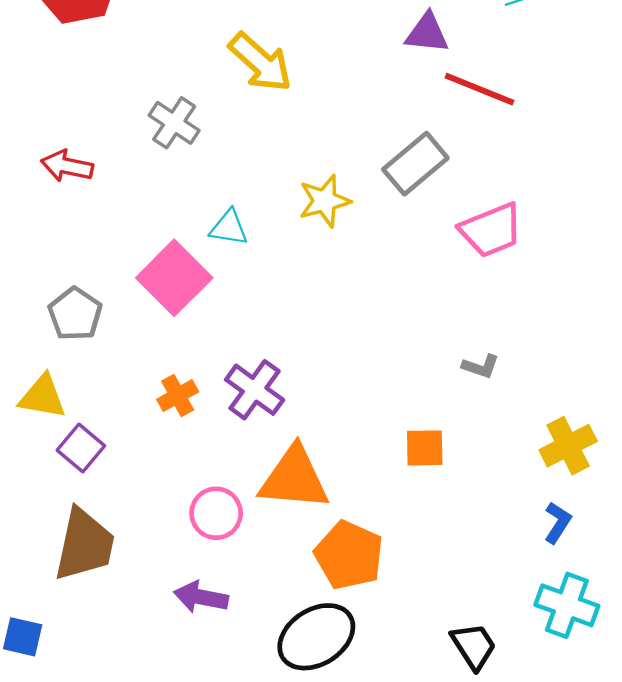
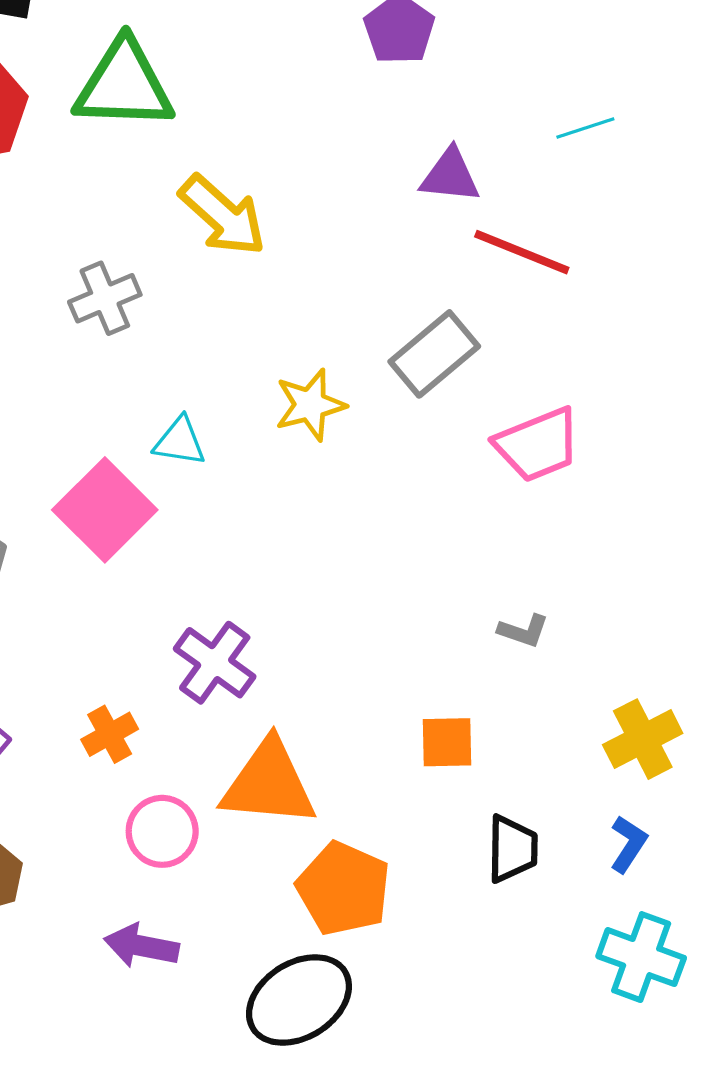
gray cross: (174, 123) -> (105, 298), turned 33
orange cross: (178, 396) -> (110, 734), moved
black trapezoid: (474, 646) -> (512, 849), moved, turned 34

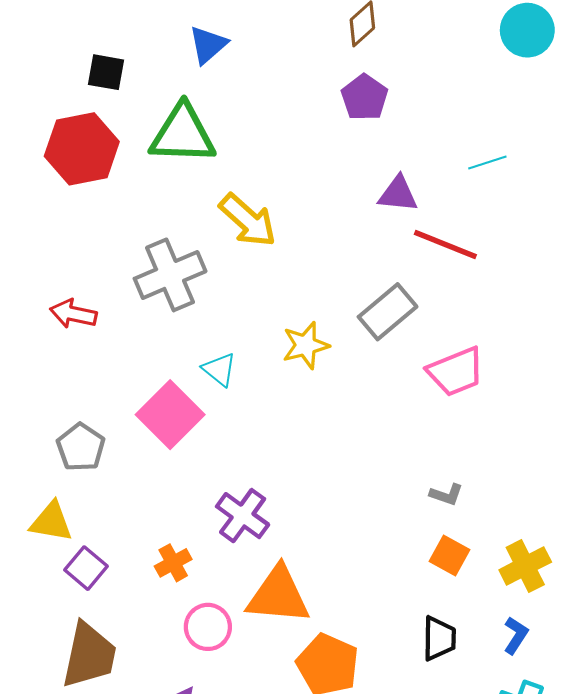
gray cross: (105, 298) -> (170, 275), size x1.5
cyan triangle: (180, 441) -> (219, 370), turned 30
orange square: (447, 742) -> (450, 555), moved, turned 30

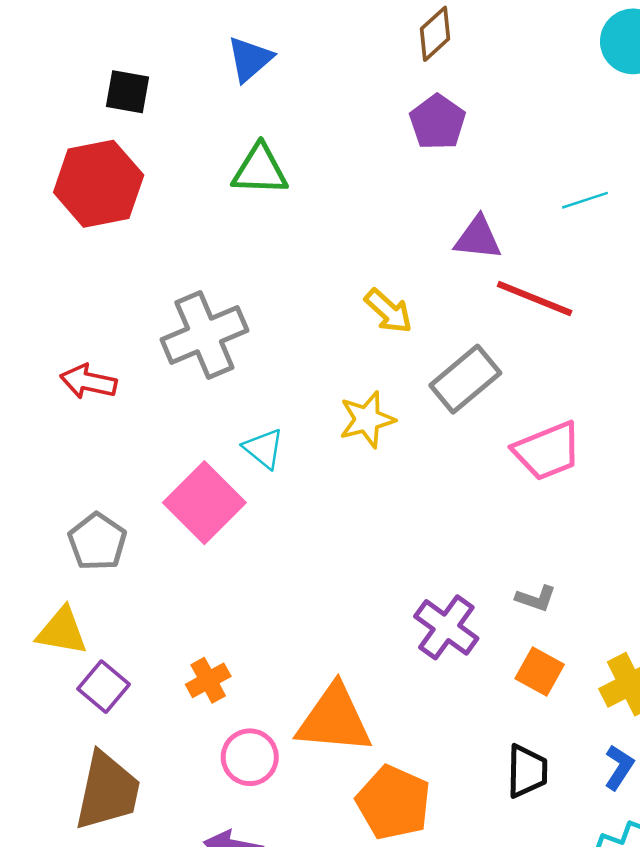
green triangle: (183, 134) -> (260, 170), moved, size x0.7
yellow arrow: (248, 220) -> (388, 311), moved, size x0.7
purple cross: (243, 516) -> (446, 627), moved

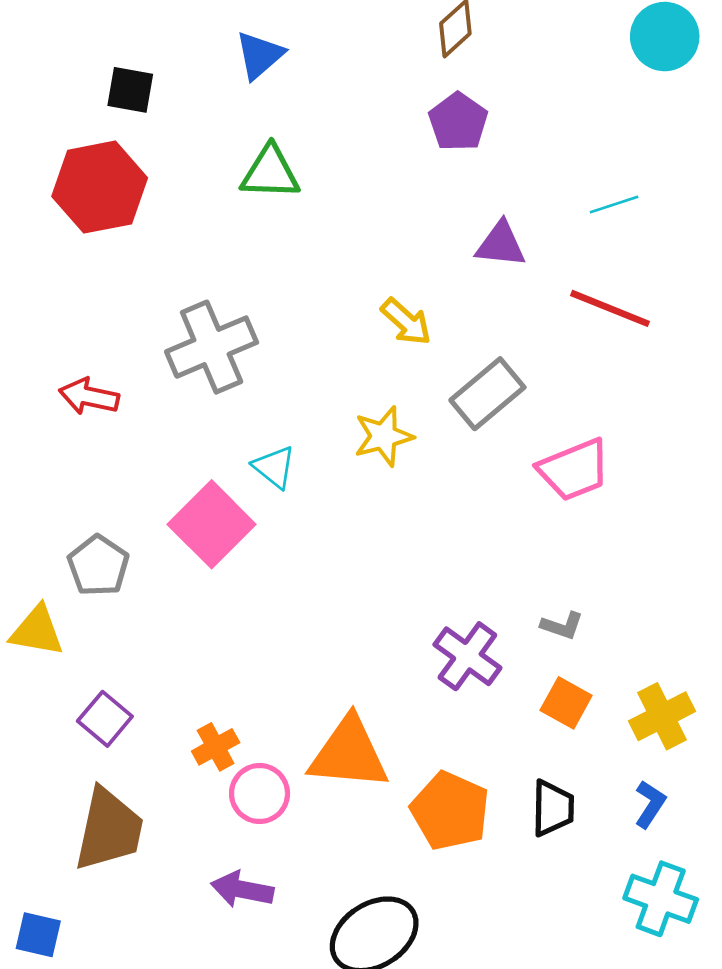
red line: (535, 298) -> (610, 308), moved
yellow triangle: (62, 631) -> (37, 631), moved
orange cross: (208, 680) -> (216, 747), moved
orange pentagon: (393, 803) -> (450, 811), moved

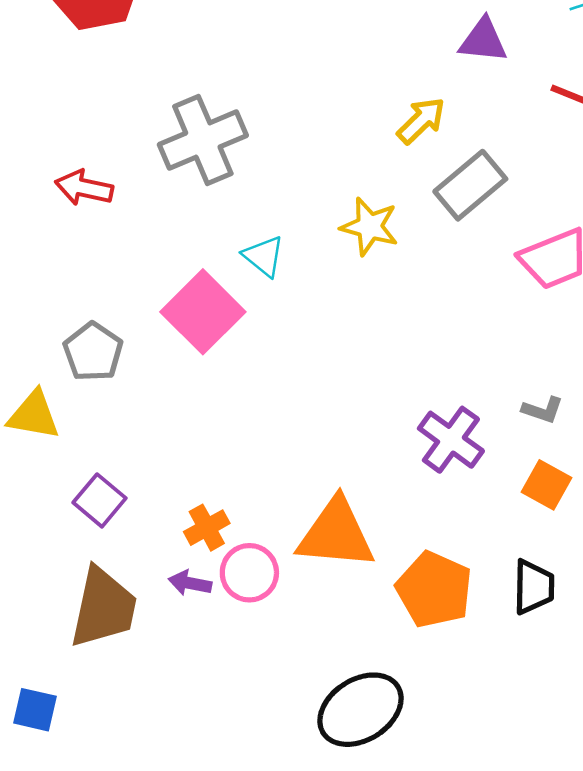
yellow arrow: (406, 322) -> (421, 121), moved, turned -86
yellow star: (383, 436) -> (370, 227), turned 30
purple arrow: (242, 889) -> (190, 583), moved, size x0.7

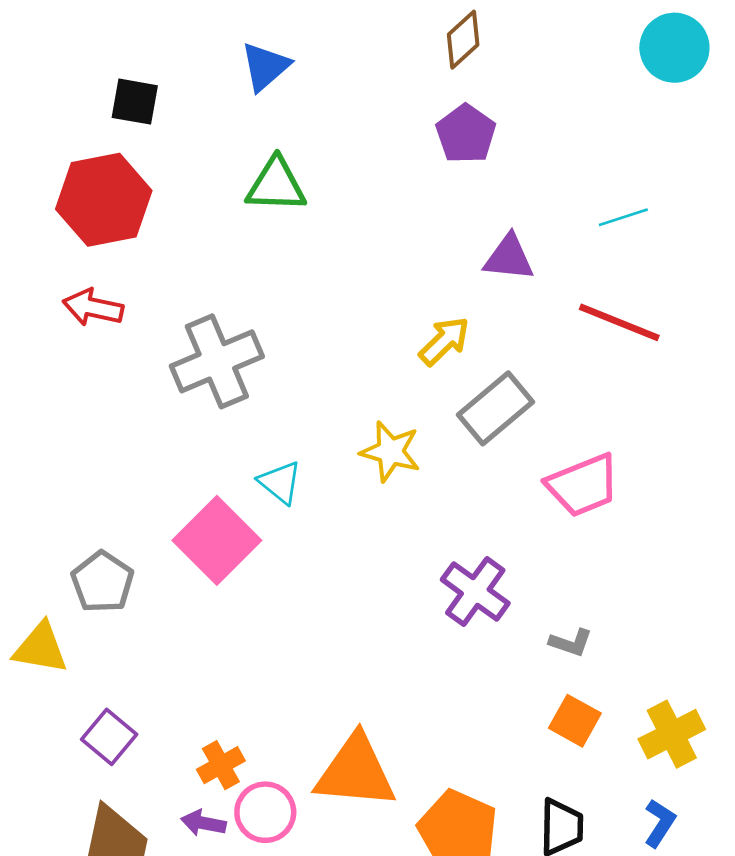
red arrow: (84, 188) -> (93, 307), moved
purple cross: (451, 440) -> (475, 591), moved

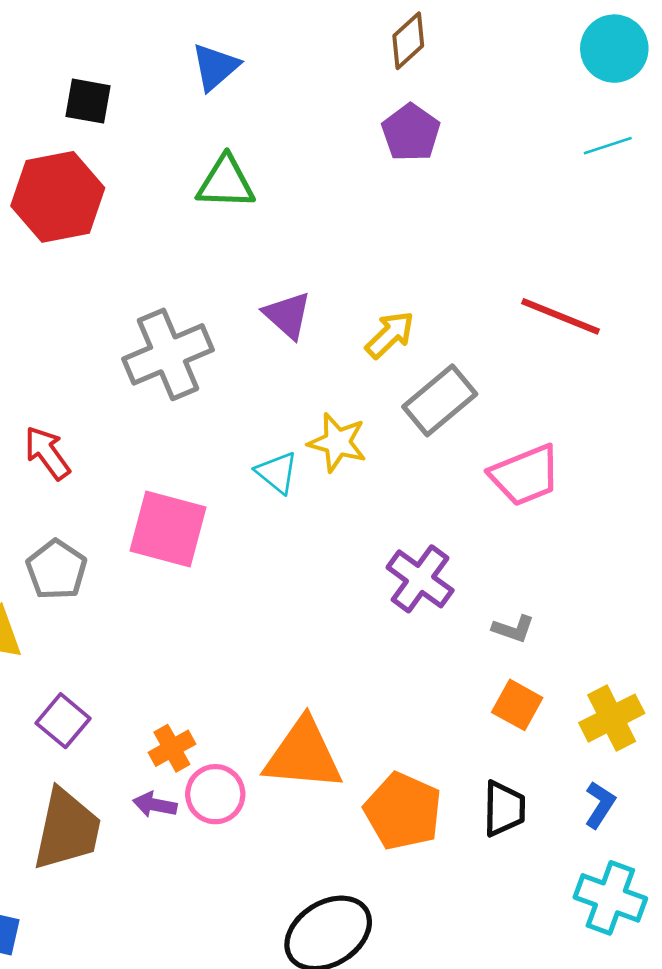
cyan line: (623, 217) -> (608, 146), moved
purple triangle: (509, 258) -> (287, 315), moved, turned 36
red arrow: (93, 307) -> (47, 453), moved, turned 42
cyan triangle: (280, 482) -> (277, 473), moved
pink square: (217, 540) -> (168, 529), turned -30

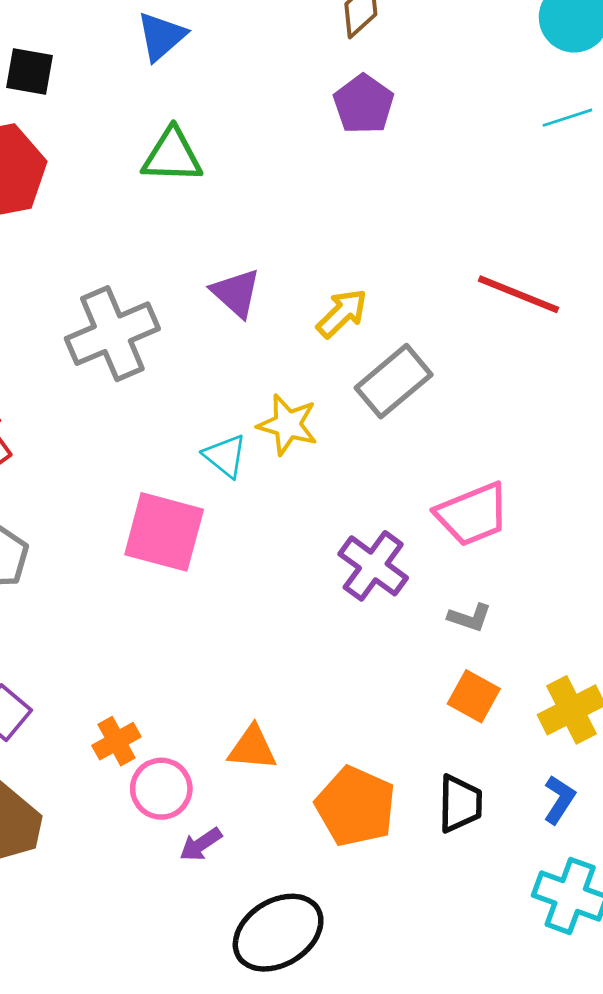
pink trapezoid: (525, 475) -> (472, 514), moved
pink square: (168, 529) -> (164, 532), moved
orange triangle: (303, 755) -> (252, 748), size x0.6
purple arrow: (155, 805) -> (201, 844), moved, turned -45

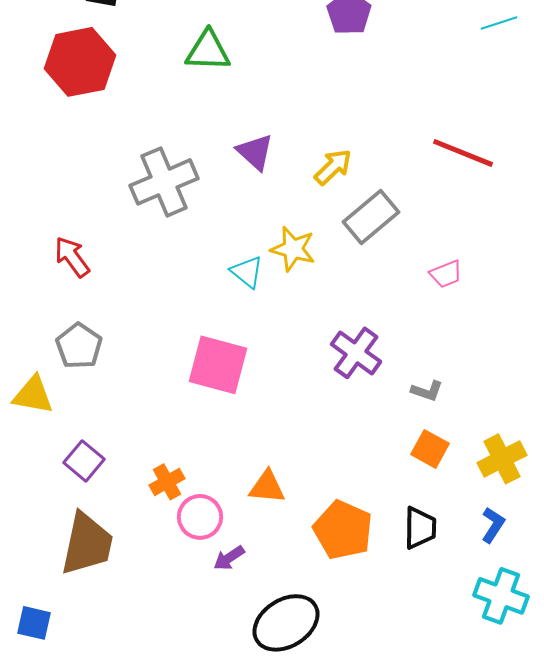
pink trapezoid: (472, 514) -> (446, 274), moved, size x0.6
pink square: (164, 532) -> (218, 365), moved

